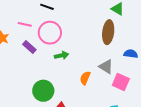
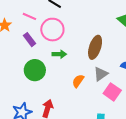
brown ellipse: (108, 32) -> (95, 47), moved
gray triangle: (106, 67) -> (101, 74), turned 42
green circle: (43, 91) -> (35, 70), moved

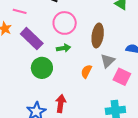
pink line: (29, 16) -> (20, 11), moved
pink circle: (52, 30) -> (65, 23), moved
purple rectangle: (29, 40) -> (32, 39), size x1.6

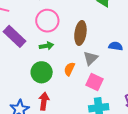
green circle: (42, 68) -> (42, 72), moved
pink square: (122, 77) -> (95, 82), moved

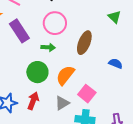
gray triangle: (91, 58) -> (62, 103), moved
orange semicircle: (69, 69) -> (65, 75), size x1.5

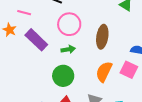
orange semicircle: (65, 75) -> (104, 72), moved
pink square: (87, 94) -> (129, 70), moved

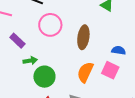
purple rectangle: (36, 40) -> (17, 41), size x0.7
green arrow: (68, 49) -> (30, 61), moved

